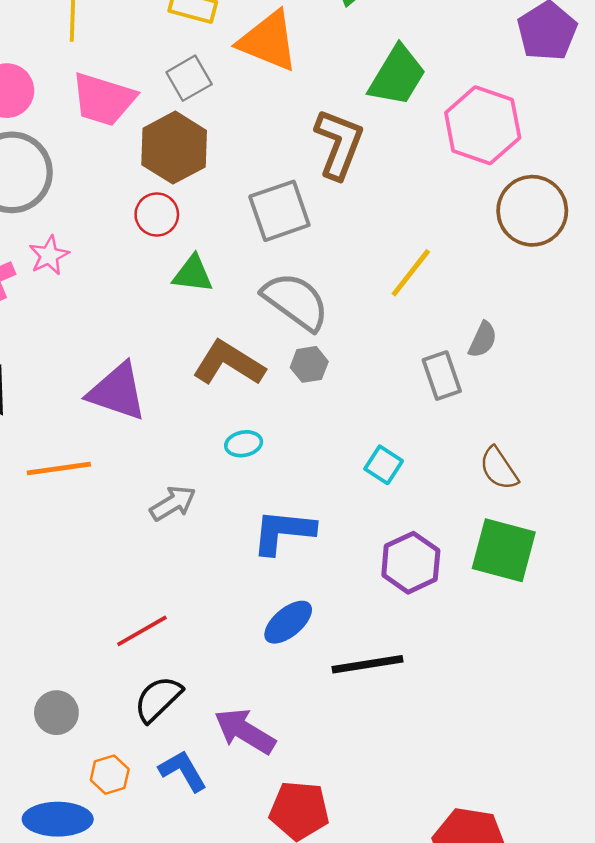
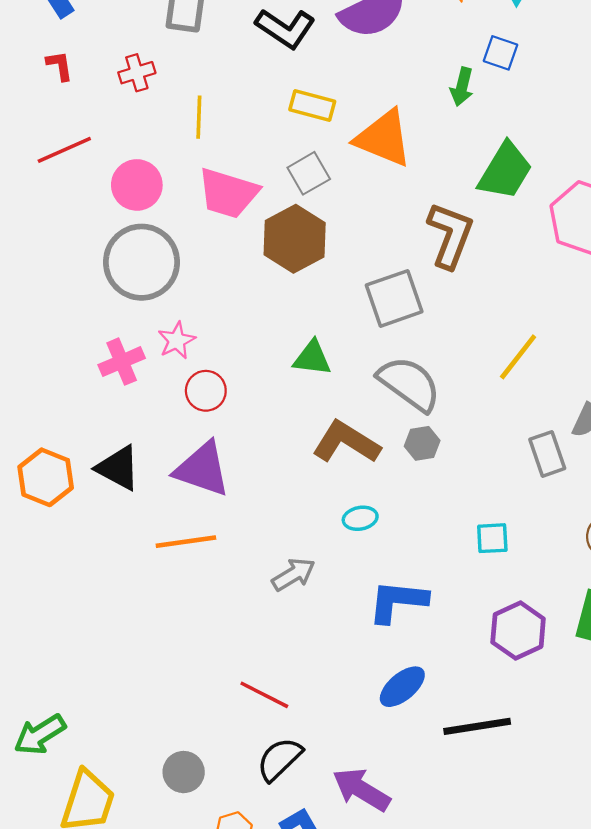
red circle: (157, 214) -> (206, 391), moved
purple triangle: (117, 392) -> (202, 469), moved
cyan square: (384, 465) -> (492, 538), turned -36
red line: (142, 631) -> (264, 695), turned 57

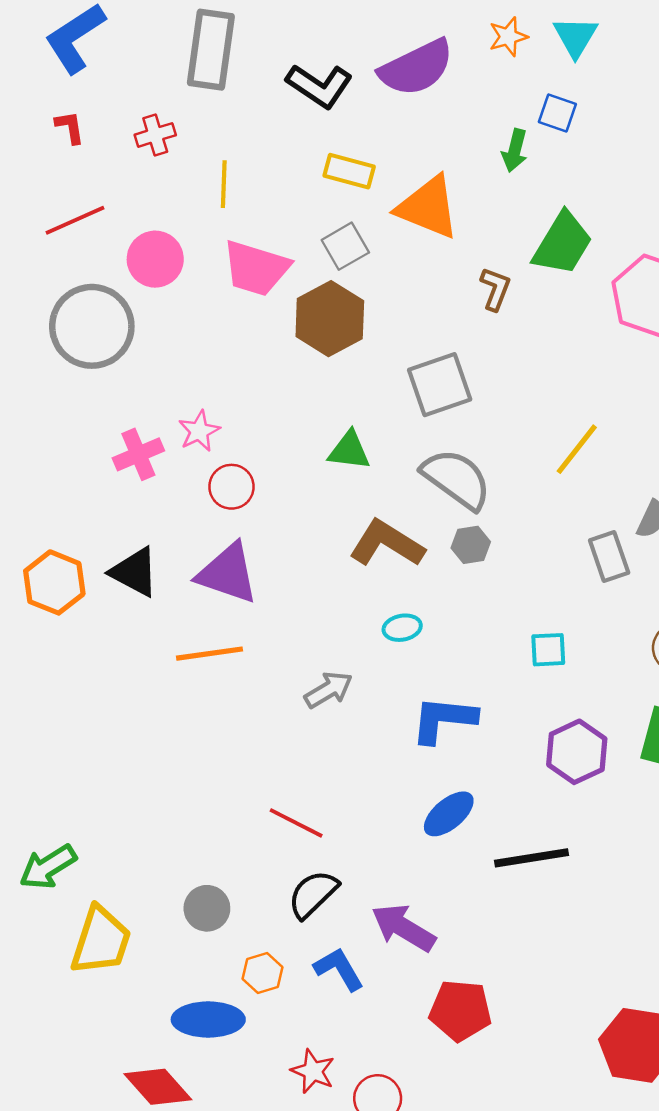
brown L-shape: (450, 235) -> (495, 289), moved, size x0.6
gray circle: (142, 262) -> (92, 326), moved

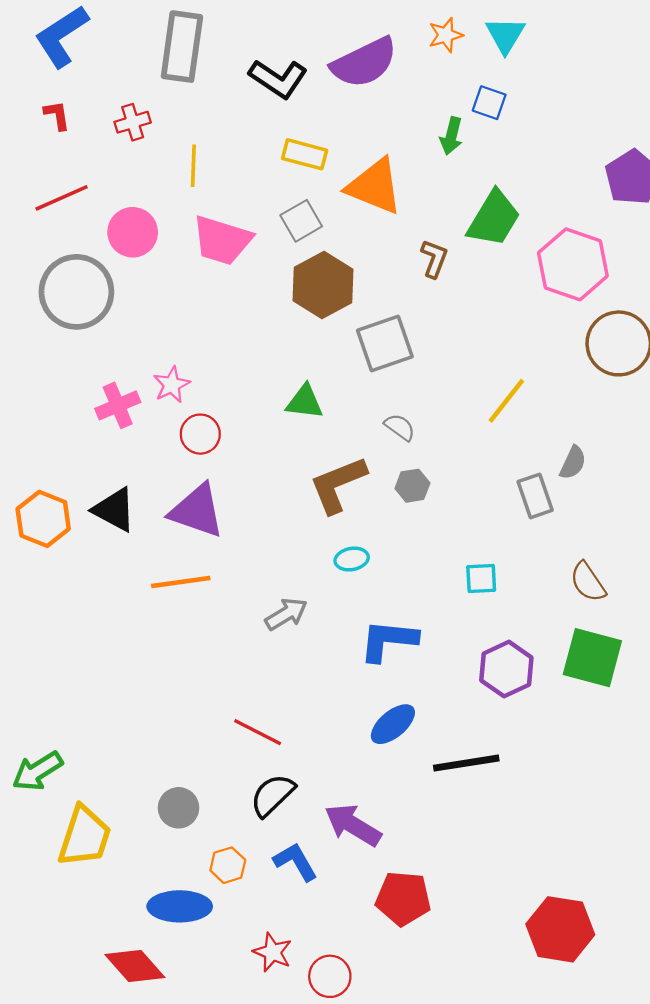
brown hexagon: (330, 319) -> (323, 285), moved
gray semicircle: (457, 479) -> (400, 427), size x0.5
brown L-shape: (387, 544) -> (338, 484), turned -54

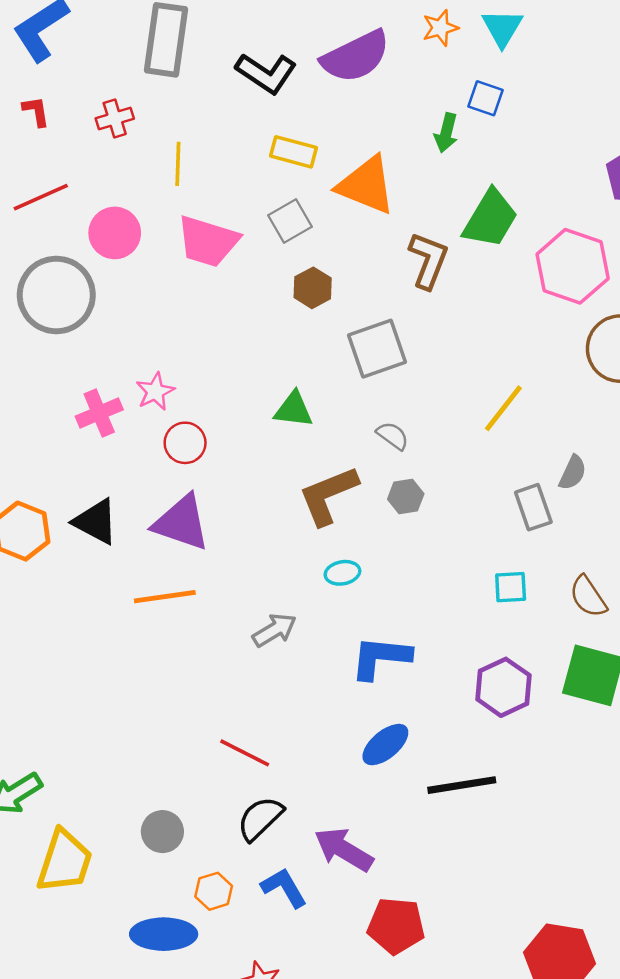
brown L-shape: (434, 259) -> (428, 260), size x1.4
brown hexagon: (323, 285) -> (313, 288), size x0.6
cyan square: (481, 579) -> (511, 587), moved

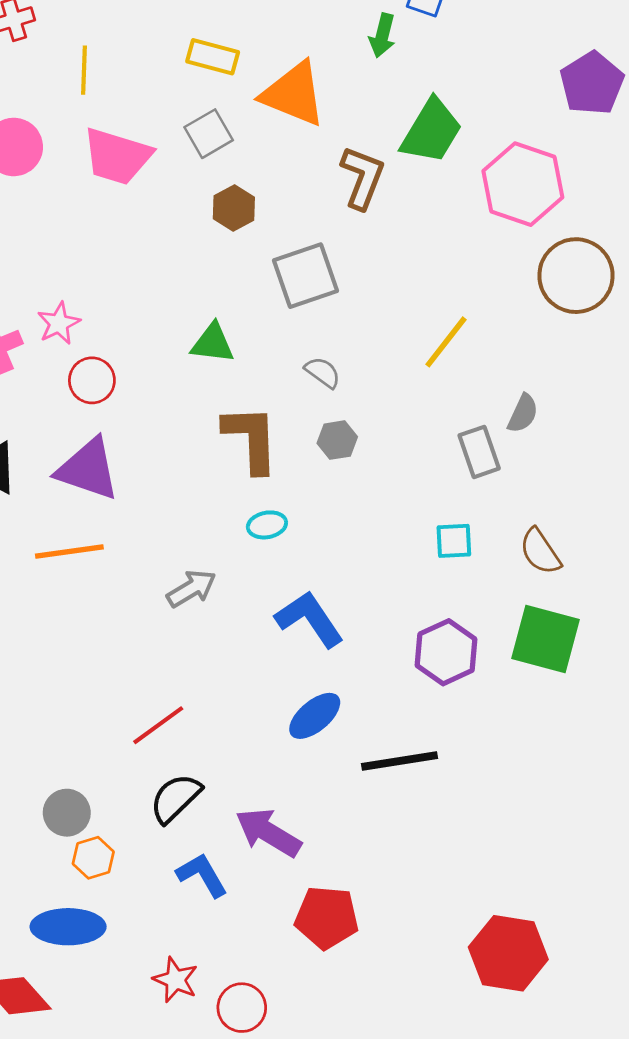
brown L-shape: (328, 495) -> (251, 439), turned 110
blue L-shape: (381, 657) -> (309, 619), turned 50
red line: (245, 753) -> (158, 725), turned -63
orange hexagon: (214, 891) -> (93, 858), moved

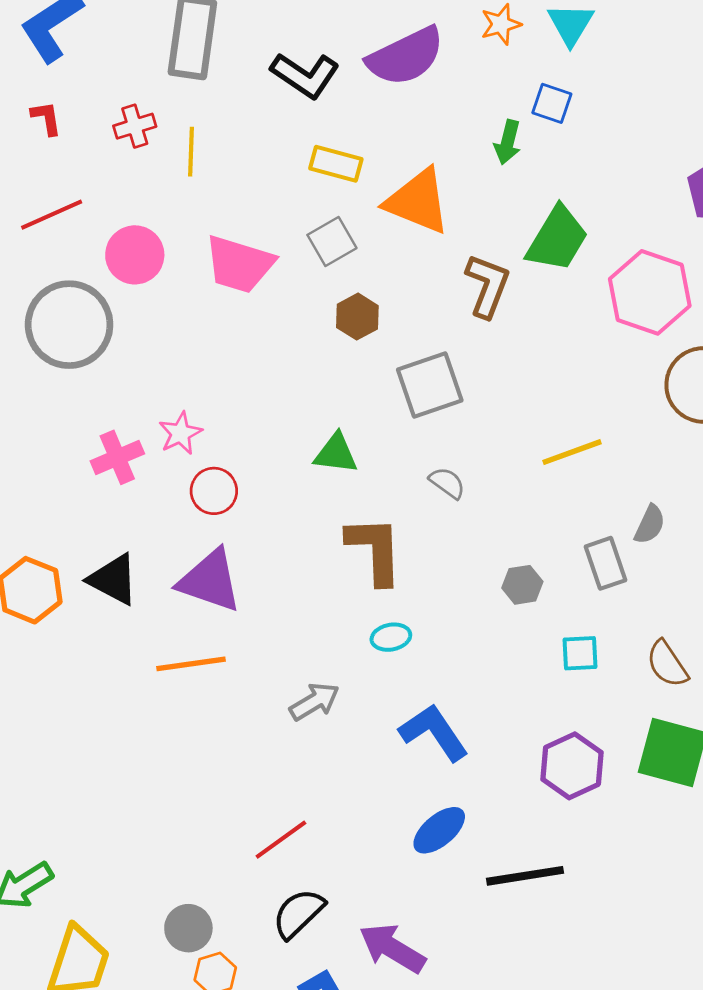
yellow line: (84, 70) -> (191, 152), moved
yellow line: (446, 342) -> (572, 452), turned 32
gray hexagon: (337, 440) -> (522, 585), moved

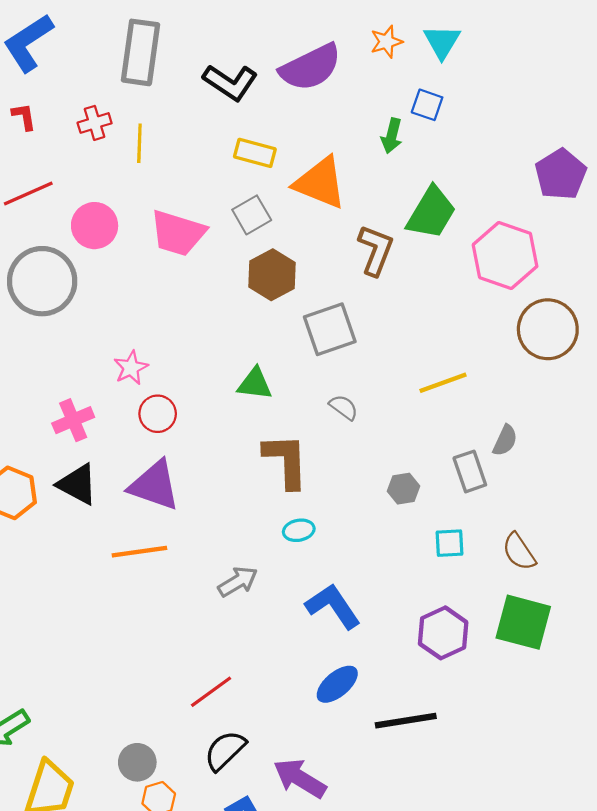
brown hexagon: (357, 317) -> (272, 275), size x1.4
pink cross: (117, 457) -> (73, 420), moved

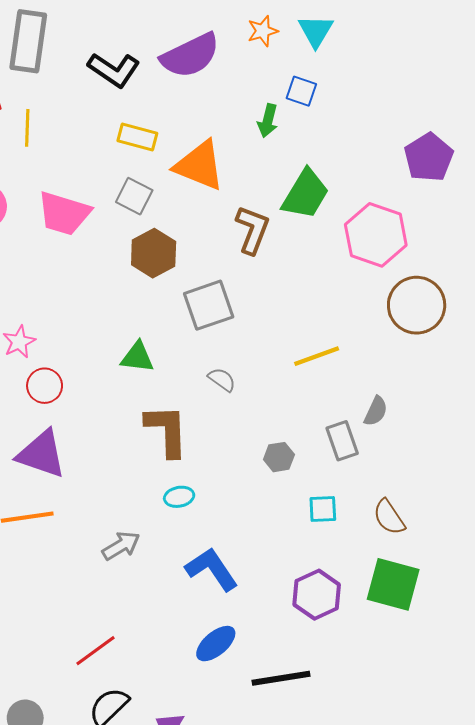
gray square: (252, 215) -> (134, 196), turned -33

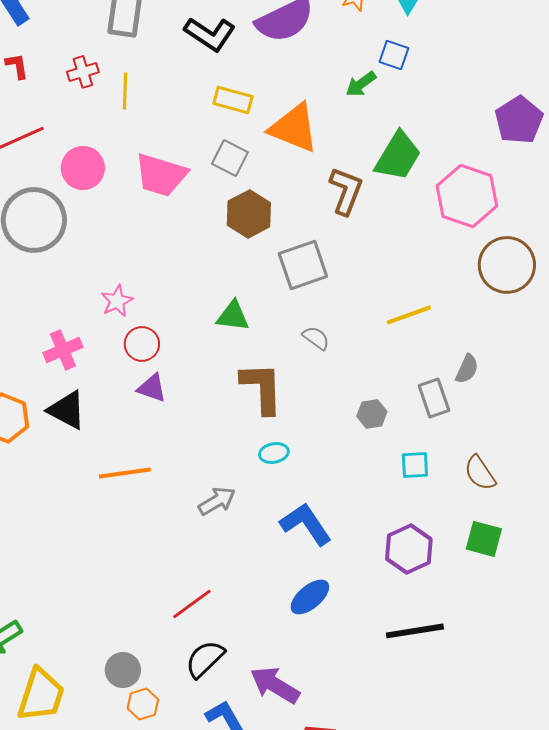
green arrow: (268, 121) -> (361, 84), turned 40
purple triangle: (41, 454) -> (152, 388), moved, size x0.6
green square: (393, 584) -> (484, 539), size x0.7
black line: (281, 678) -> (415, 631), moved

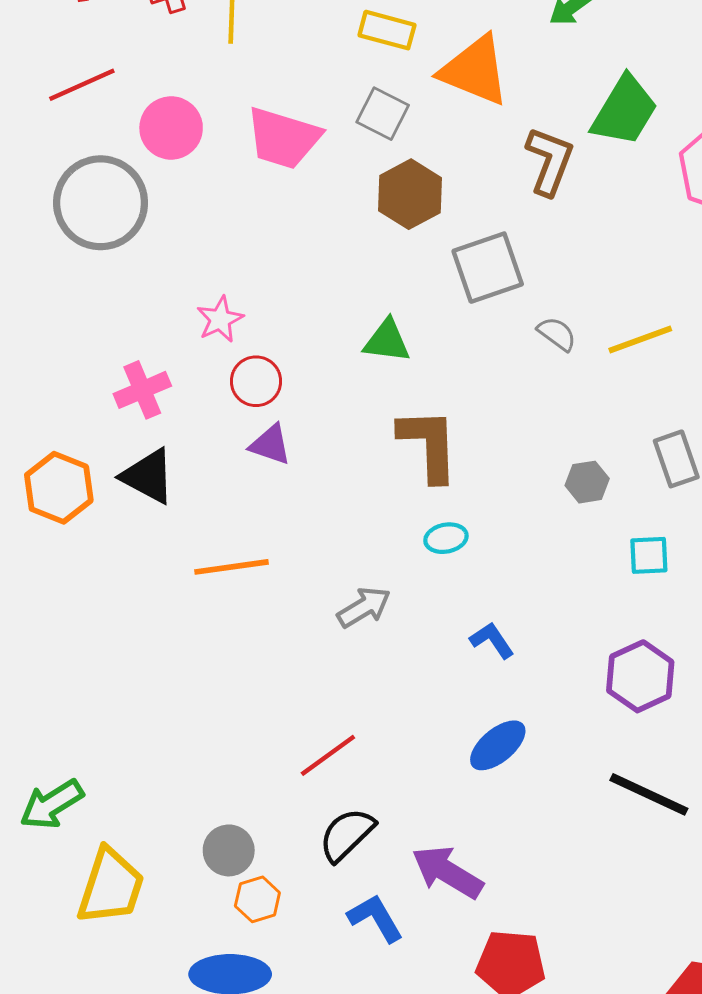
gray semicircle: (316, 338) -> (557, 334), moved
blue L-shape: (306, 524) -> (492, 640), size x0.6
black line: (415, 631) -> (649, 794), turned 34

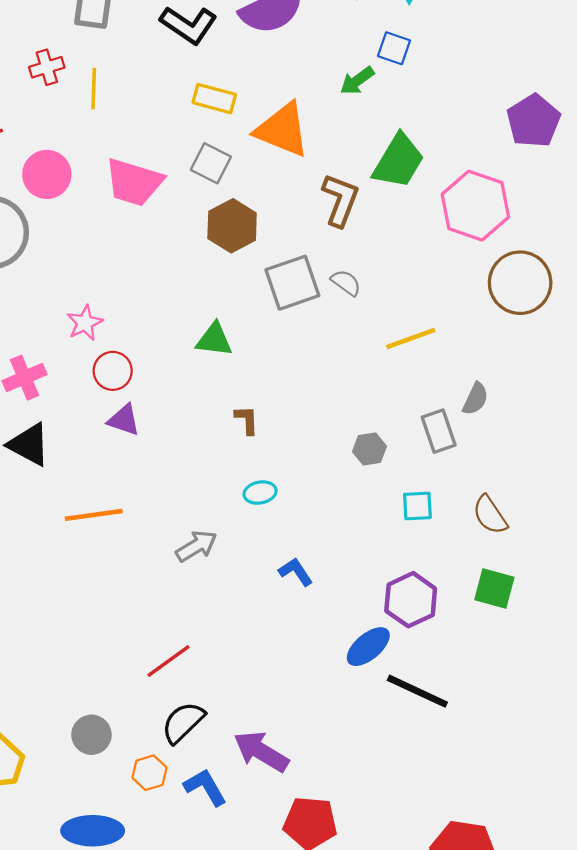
gray semicircle: (557, 334) -> (346, 283), moved
brown L-shape: (429, 445) -> (247, 420), size x0.5
blue ellipse: (498, 745) -> (368, 647), moved
orange hexagon: (257, 899) -> (150, 773), moved

